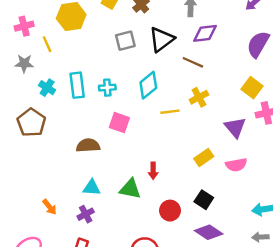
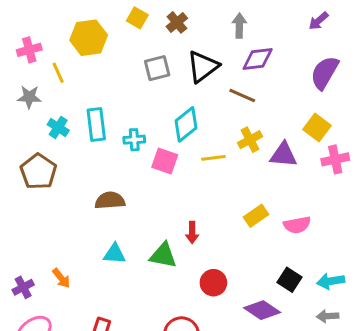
cyan cross: (107, 88) -> (134, 140), moved
pink square: (119, 123) -> (165, 161), moved
purple triangle: (235, 127) -> (283, 155), moved, turned -45
black square: (204, 200) -> (290, 280), moved
purple cross: (86, 214) -> (23, 287), moved

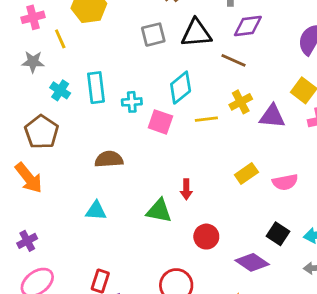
black triangle: (203, 67) -> (196, 33), turned 32
cyan triangle: (115, 254) -> (96, 211), moved
orange arrow: (61, 278) -> (29, 178), moved, size x1.6

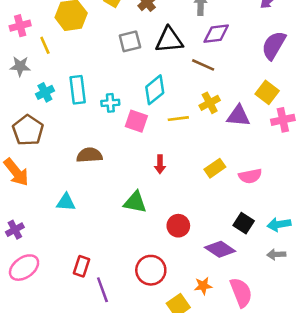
cyan cross: (60, 90) -> (45, 92), turned 30
red arrow: (186, 189) -> (160, 164), moved
cyan triangle: (96, 211) -> (66, 202), moved

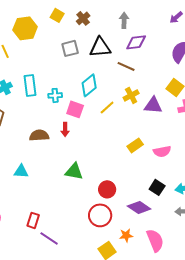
yellow line: (178, 119) -> (107, 107), turned -35
red arrow: (160, 164) -> (65, 129), moved
red circle: (151, 270) -> (100, 215), moved
purple line: (102, 290) -> (49, 238), turned -36

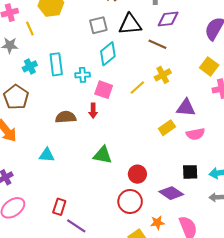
cyan diamond: (89, 85) -> (108, 54), moved
purple triangle: (153, 105) -> (186, 108), moved
black square: (157, 187) -> (190, 172), turned -35

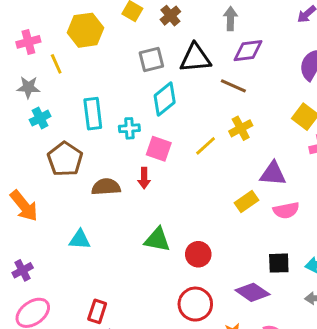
cyan cross: (30, 66) -> (40, 118), moved
brown pentagon: (16, 97) -> (65, 159), moved
red circle: (137, 174) -> (198, 254), moved

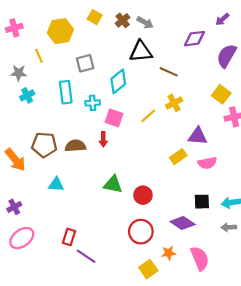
gray arrow: (230, 18) -> (145, 23), moved, turned 119
pink cross: (28, 42) -> (14, 28), moved
purple diamond: (248, 51) -> (194, 39), moved
gray square: (151, 59) -> (85, 63), moved
brown pentagon: (65, 159) -> (44, 145), moved, turned -30

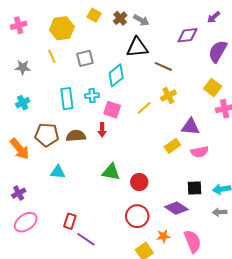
yellow line: (39, 56) -> (52, 56), moved
cyan rectangle: (66, 92) -> (67, 99), moved
cyan cross: (27, 95) -> (23, 103), moved

